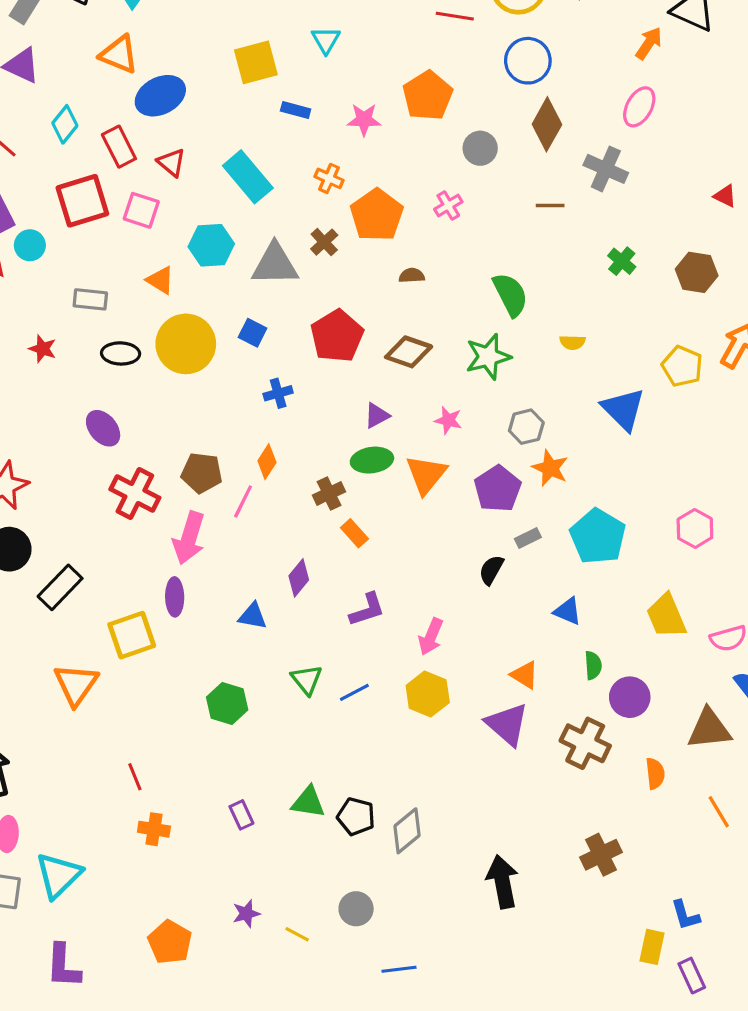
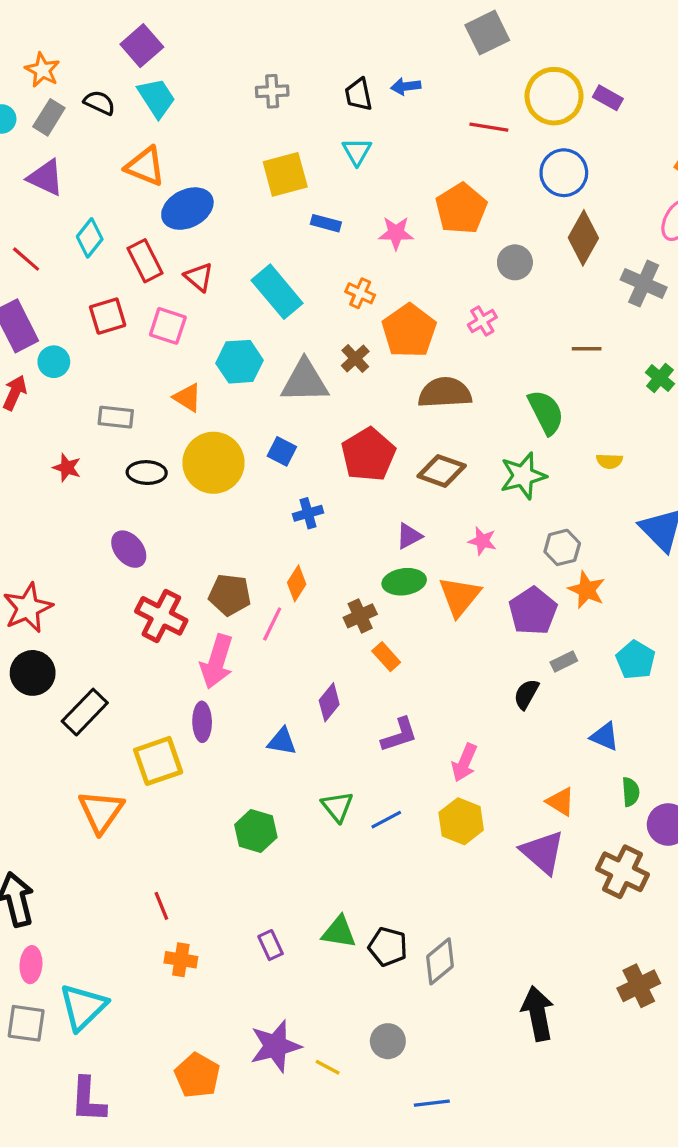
red square: (82, 201) -> (108, 316), size x0.7
brown line: (550, 205) -> (587, 349), moved
brown semicircle: (412, 276) -> (445, 393), size x2.0
cyan pentagon: (598, 536) -> (636, 660), size x0.7
purple star: (246, 914) -> (275, 1046), size x1.8

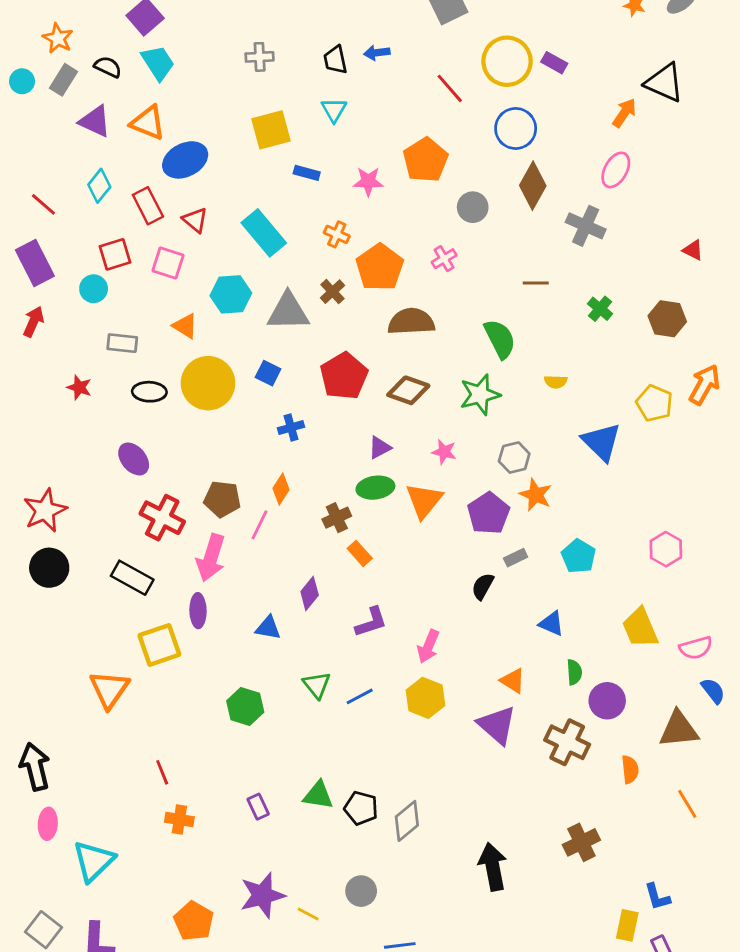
red line: (489, 127) -> (450, 88), turned 40
purple triangle: (46, 178) -> (95, 121), moved
cyan circle: (54, 362) -> (94, 289), moved
black rectangle: (85, 712) -> (132, 578), moved, turned 75
gray square: (26, 1023) -> (43, 930), moved, turned 30

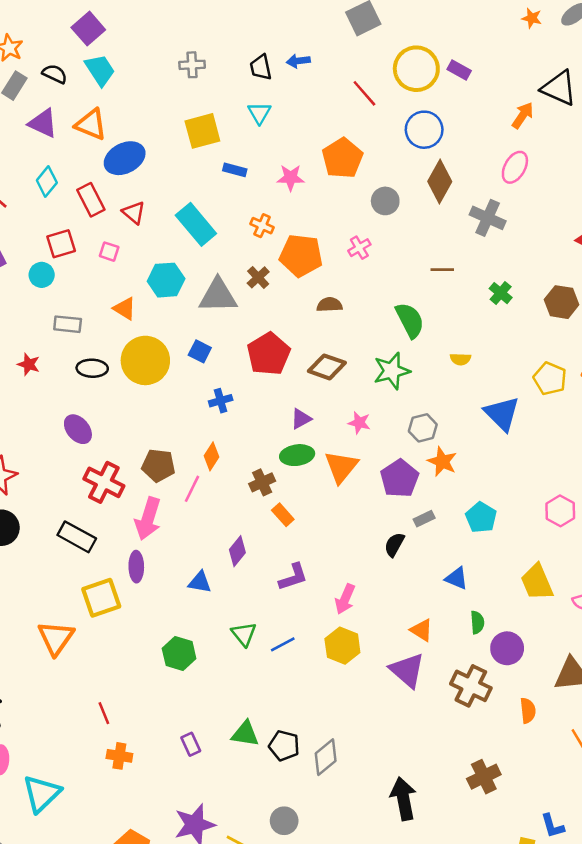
pink square: (168, 263) -> (109, 252), size x0.7
orange pentagon: (380, 267) -> (301, 255), turned -30
brown semicircle: (411, 322) -> (329, 305), size x0.6

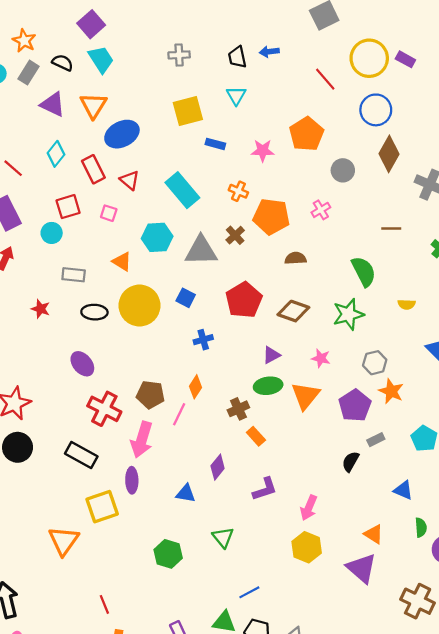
orange triangle: (91, 124) -> (93, 105), turned 40
blue line: (283, 644) -> (249, 592), moved
brown cross: (471, 686) -> (418, 601), moved

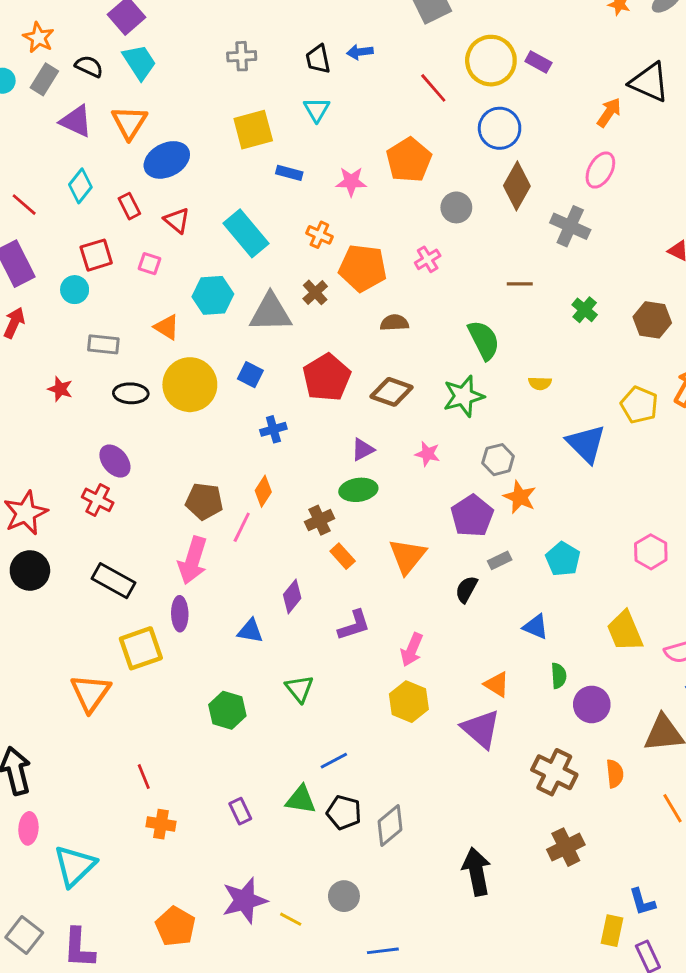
red rectangle: (93, 169) -> (129, 206), size x0.7
orange triangle: (305, 396) -> (407, 556), moved
red cross: (104, 409) -> (98, 500), moved, size x0.7

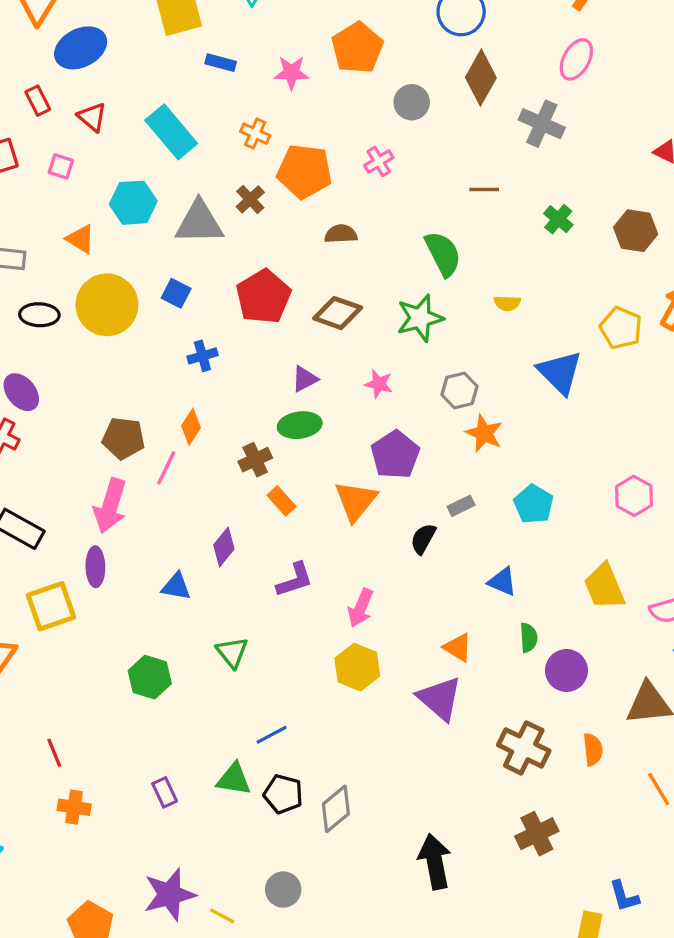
purple pentagon: (472, 516) -> (395, 455), moved

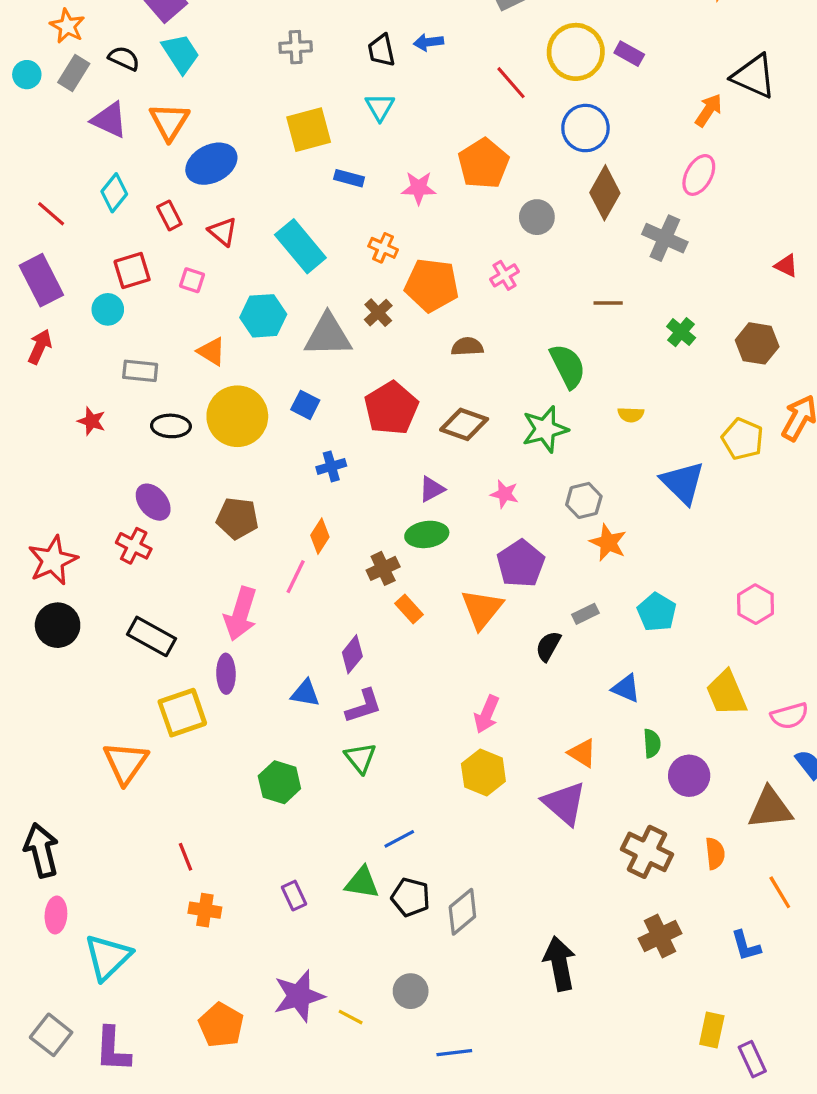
brown pentagon: (123, 438) -> (237, 518), moved
purple L-shape: (295, 580) -> (364, 706), moved
blue L-shape: (624, 896) -> (746, 946), moved

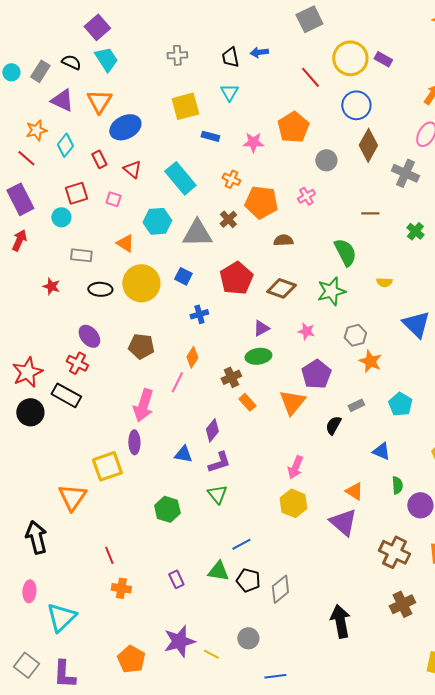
orange star: (67, 26) -> (36, 130), moved, turned 30
black rectangle: (152, 636) -> (66, 395), moved
black arrow: (41, 850) -> (36, 537), moved

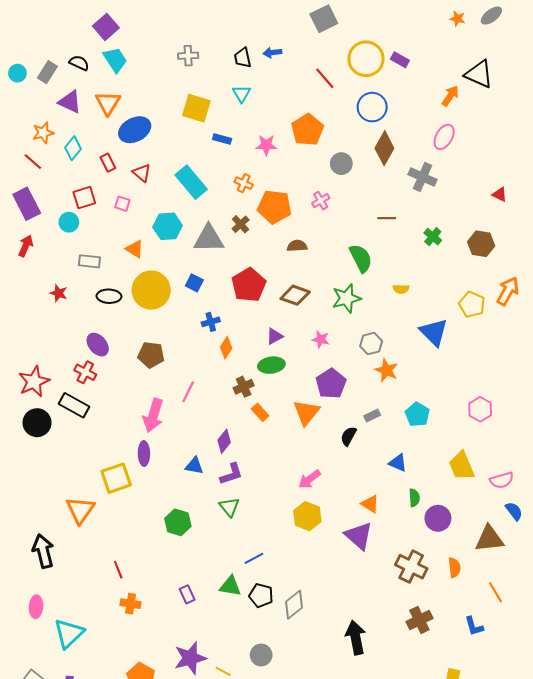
yellow square: (185, 106) -> (196, 108), turned 32
orange diamond: (192, 357) -> (226, 348), moved
pink arrow: (295, 467) -> (309, 479), turned 30

